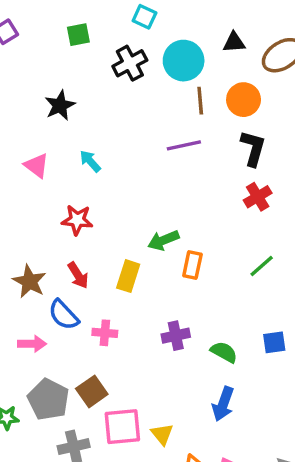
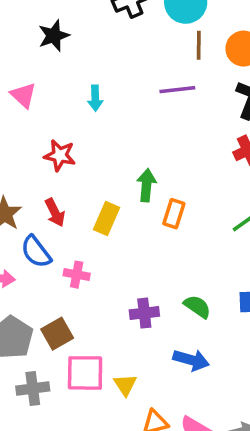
cyan arrow: (90, 161) -> (95, 98), moved, turned -145
green arrow: (163, 240) -> (146, 185), turned 112
purple cross: (176, 336) -> (144, 313), moved
blue arrow: (223, 404) -> (191, 360), turned -100

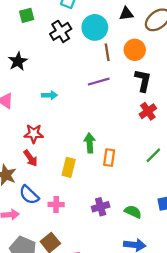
cyan arrow: (95, 98) -> (49, 95), turned -80
red arrow: (55, 213) -> (31, 158), moved
purple cross: (144, 313) -> (101, 207), moved

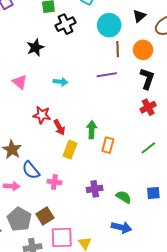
black triangle: (126, 14) -> (139, 16), turned -40
black cross: (61, 31) -> (65, 24), moved
red arrow: (31, 158) -> (59, 127), moved

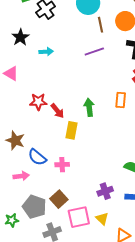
cyan arrow: (60, 82) -> (46, 52), moved
orange rectangle: (108, 145) -> (121, 100), moved
purple cross: (95, 189) -> (105, 191), moved

